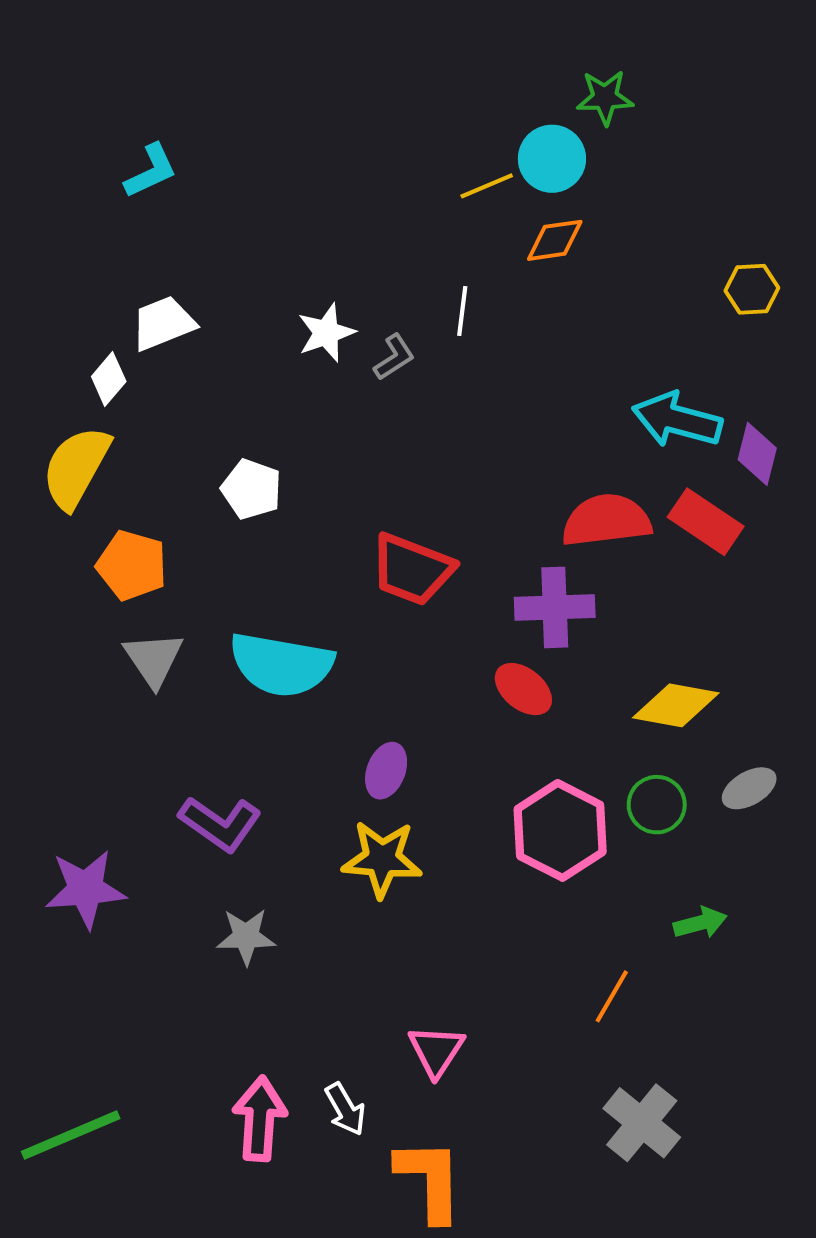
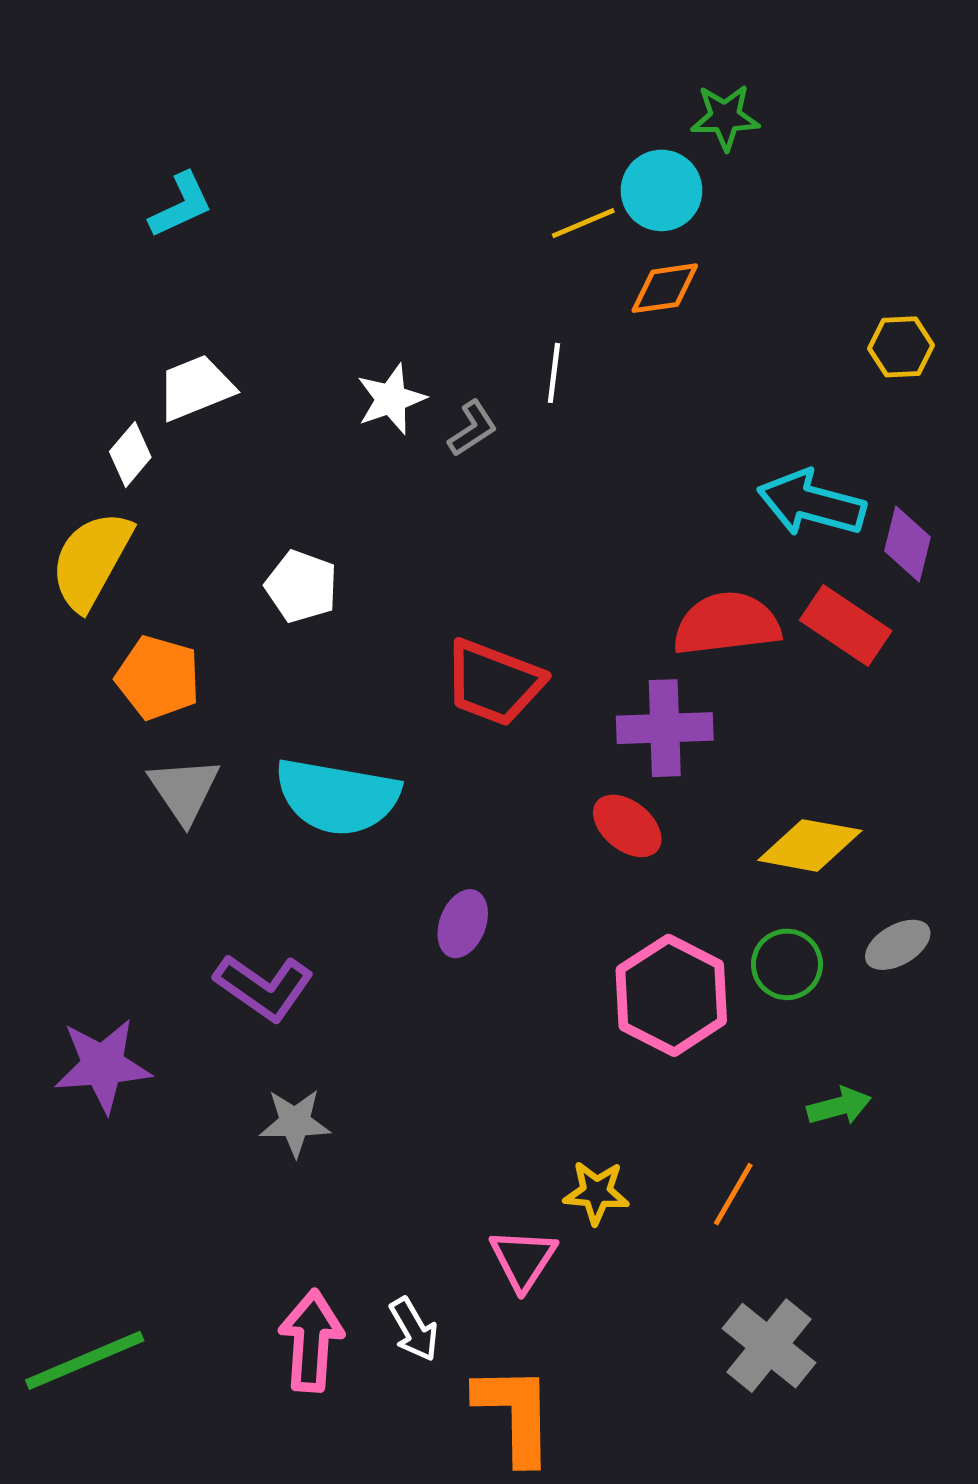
yellow star: (382, 859) -> (596, 1193), moved, size x0.7

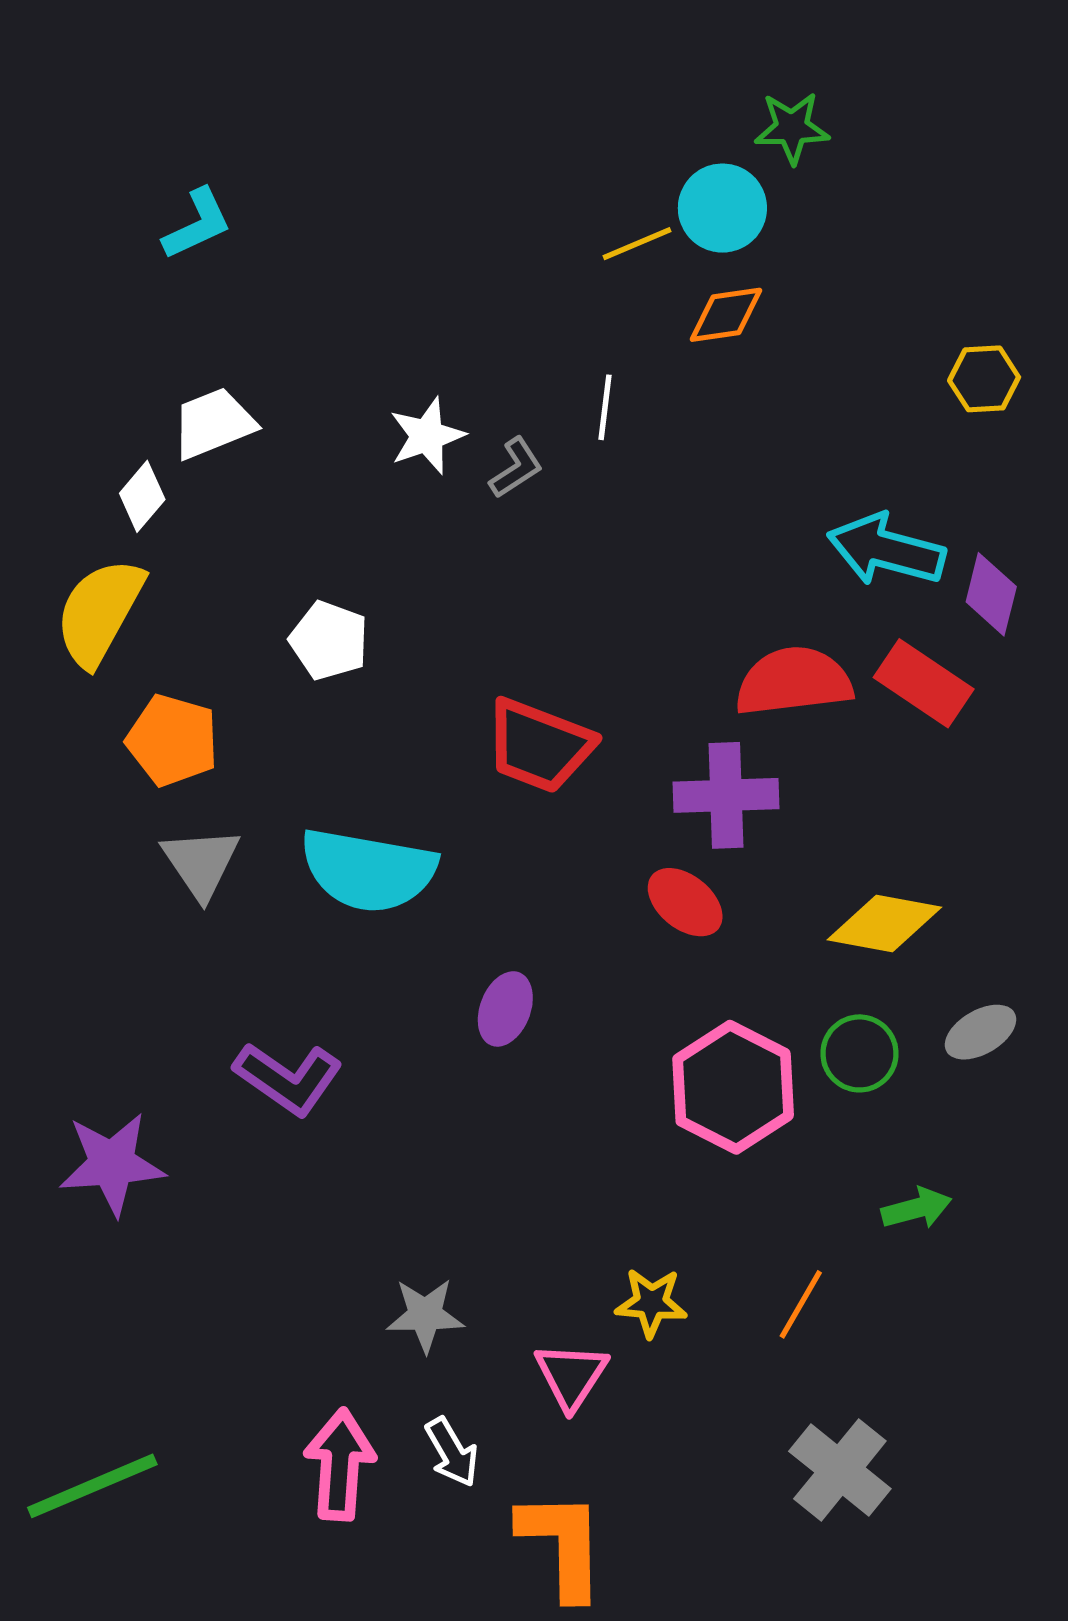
gray star: (295, 1122) -> (425, 1315), moved

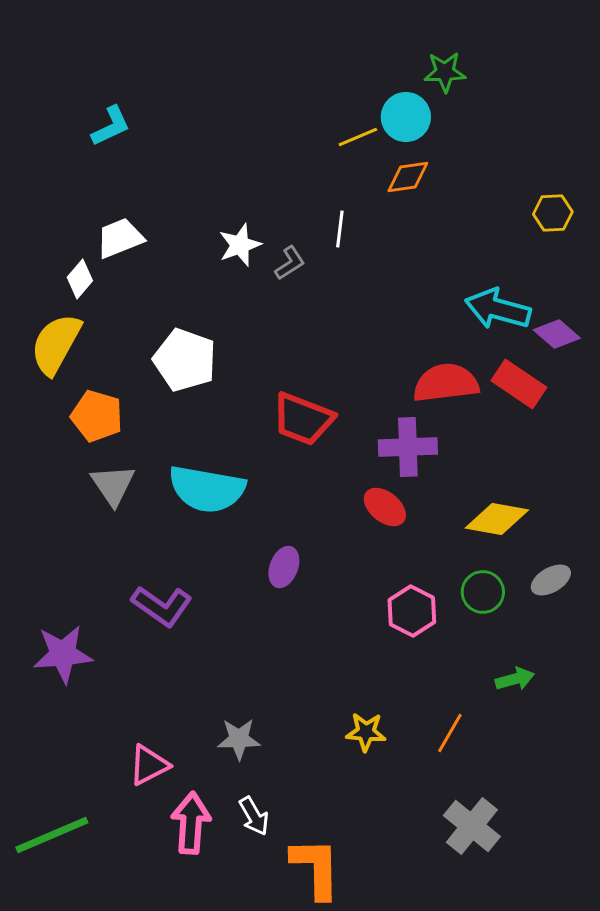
purple diamond: (991, 594) -> (557, 334), turned -63
white pentagon: (329, 641) -> (185, 360), size x1.4
pink hexagon: (733, 1087) -> (412, 611), size x0.7
pink triangle: (571, 1376) -> (149, 765), moved, turned 30

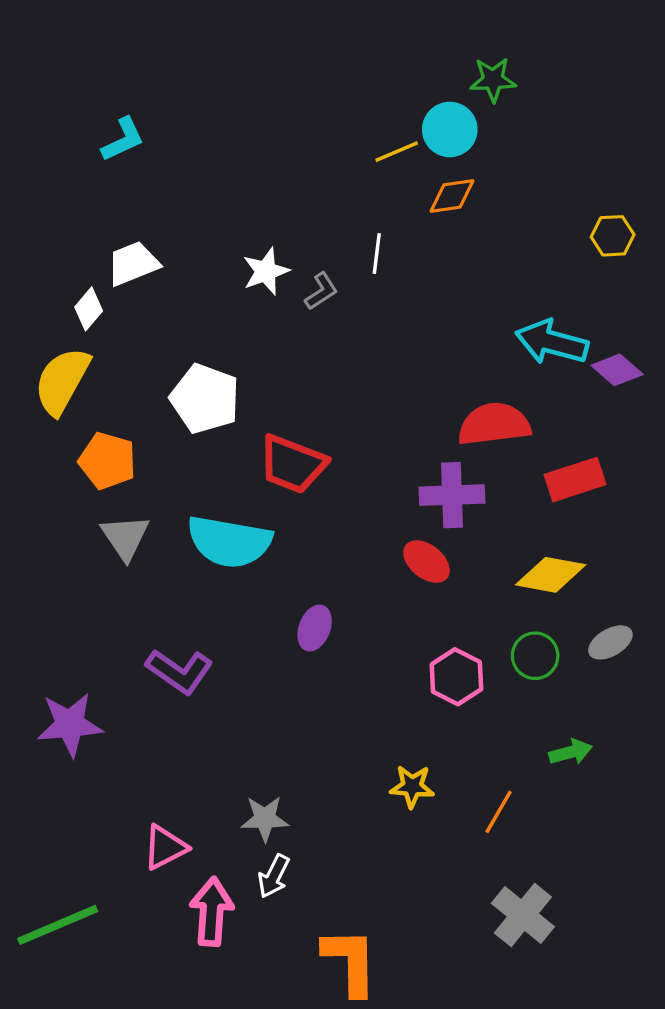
red rectangle: (519, 384) -> (575, 480), moved, turned -52
red trapezoid: (303, 419) -> (292, 464), moved
yellow star: (366, 732) -> (412, 786), moved
white arrow: (254, 816) -> (274, 876), moved, turned 57

